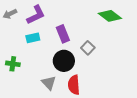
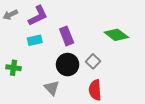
green diamond: (110, 16) -> (116, 35), moved
gray square: (88, 48) -> (93, 61), moved
red semicircle: (74, 85) -> (95, 90), moved

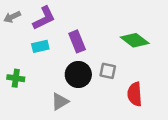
gray square: (93, 61) -> (108, 71), turned -32
gray triangle: (52, 88) -> (60, 101), turned 42
red semicircle: (95, 90) -> (135, 94), moved

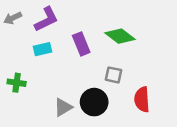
green diamond: (135, 40) -> (120, 36), moved
black circle: (78, 75) -> (94, 102), moved

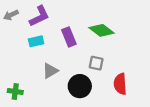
green cross: (17, 83) -> (15, 92), moved
gray triangle: (63, 107) -> (50, 71), moved

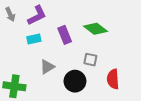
gray arrow: (11, 15) -> (10, 14), turned -88
green cross: (15, 92) -> (14, 86), size x1.5

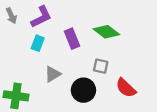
cyan rectangle: (34, 39) -> (38, 43), turned -56
red semicircle: (113, 79) -> (126, 88), turned -42

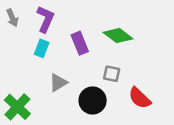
purple L-shape: (41, 17) -> (45, 19), turned -40
green cross: (16, 96) -> (17, 107), turned 35

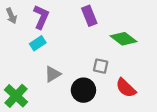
green diamond: (118, 36) -> (123, 39), moved
purple rectangle: (80, 43) -> (89, 16), moved
cyan rectangle: (42, 48) -> (38, 43), turned 35

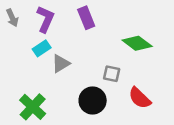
purple rectangle: (89, 16) -> (86, 18), moved
gray triangle: (53, 74) -> (61, 64), moved
green cross: (16, 96) -> (33, 107), moved

